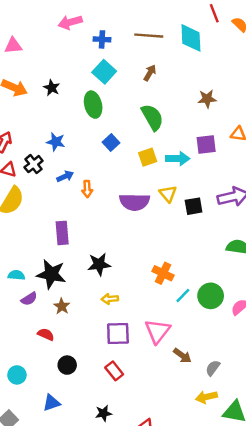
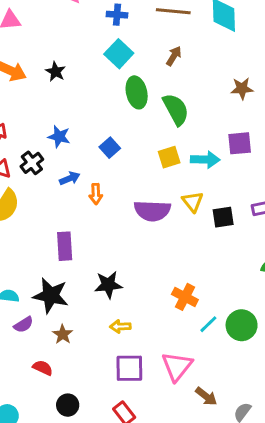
green ellipse: (93, 105) -> (137, 92), moved
blue square: (111, 143) -> (110, 148), moved

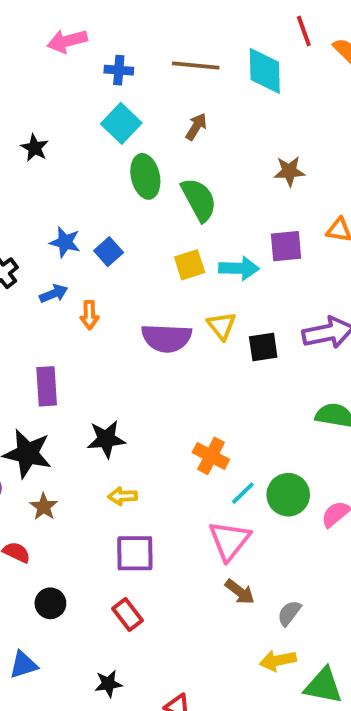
blue star: (59, 137) -> (65, 242), moved
pink triangle: (177, 366) -> (229, 541), moved

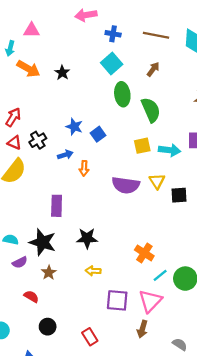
purple square: (135, 553) -> (117, 300), moved
brown arrow: (240, 592) -> (142, 329), moved, turned 63
gray semicircle: (289, 613) -> (180, 344), turned 80

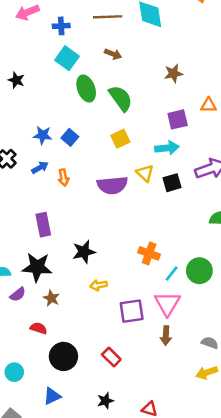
brown arrow: (153, 69) -> (113, 54), turned 88
cyan arrow: (170, 150) -> (167, 148), moved
black circle: (48, 327) -> (63, 356), size x1.5

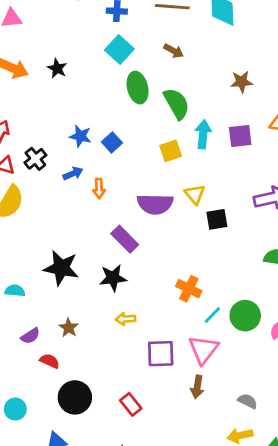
cyan arrow: (167, 148) -> (203, 134), moved, turned -85
black square: (172, 183) -> (217, 219), moved
purple rectangle: (43, 225) -> (125, 239), moved, turned -40
black star: (37, 267) -> (61, 268), moved
purple semicircle: (18, 294) -> (30, 336), moved

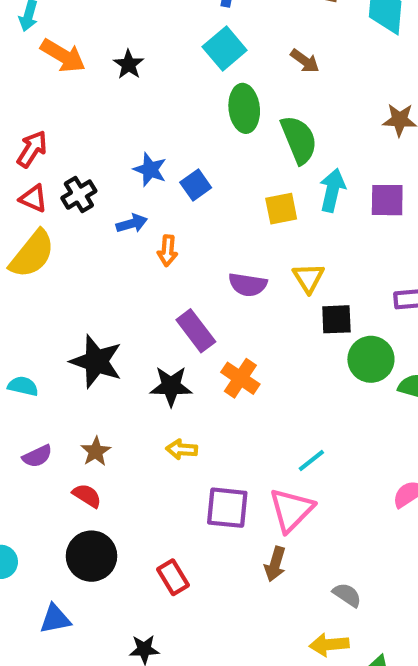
purple semicircle: (155, 204) -> (248, 285), size x0.7
orange cross: (189, 289) -> (240, 378), moved
green circle: (245, 316) -> (371, 359), moved
red semicircle: (50, 361) -> (87, 496), moved

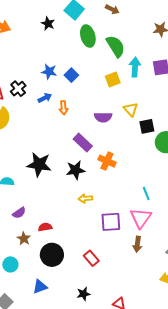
black star: (129, 64) -> (48, 24), moved
brown star: (96, 451) -> (24, 239), moved
cyan line: (311, 460) -> (146, 194), turned -64
red semicircle: (87, 496) -> (45, 227), turned -32

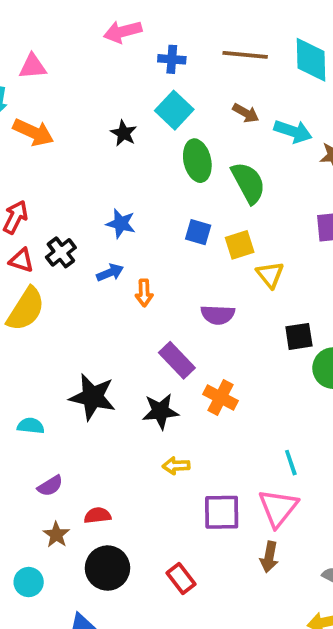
cyan arrow: (135, 67) -> (293, 131), moved, turned 102
blue square: (71, 75) -> (198, 232), moved, turned -32
yellow triangle: (131, 109) -> (270, 275), moved

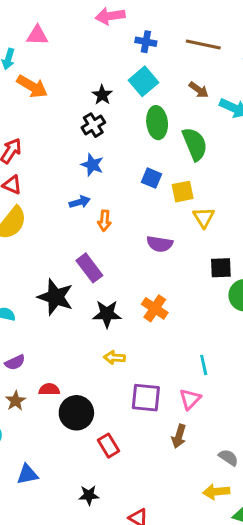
black cross: (61, 252) -> (93, 125), moved
purple rectangle: (177, 360) -> (89, 268), moved
pink triangle: (278, 508) -> (190, 399), size x0.7
black circle: (107, 568) -> (76, 413), moved

